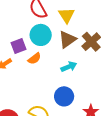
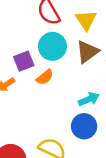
cyan arrow: (69, 67) -> (89, 99), moved

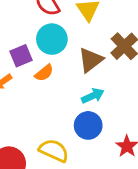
brown triangle: (87, 52) -> (91, 60), moved

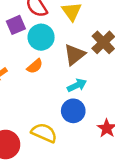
purple square: (21, 56) -> (16, 25), moved

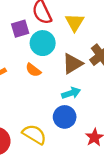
orange semicircle: (35, 66) -> (33, 70), turned 70

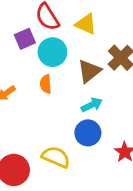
yellow triangle: (75, 22) -> (86, 24), turned -30
orange semicircle: (33, 70) -> (46, 84), turned 56

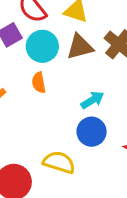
brown triangle: (89, 71) -> (80, 47), moved, turned 30

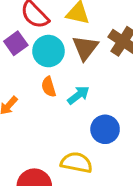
brown triangle: (80, 47) -> (85, 48), turned -32
cyan arrow: (92, 100) -> (78, 95), moved

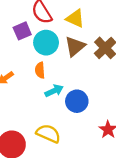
cyan arrow: (78, 95) -> (54, 91), moved
blue circle: (105, 129) -> (77, 101), moved

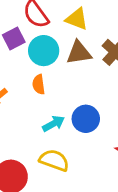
brown triangle: (75, 46) -> (79, 53), turned 35
cyan arrow: (54, 91) -> (53, 124), moved

